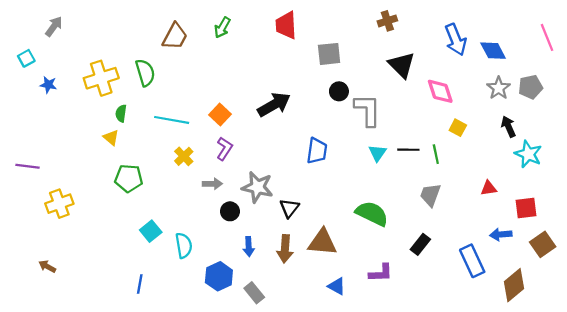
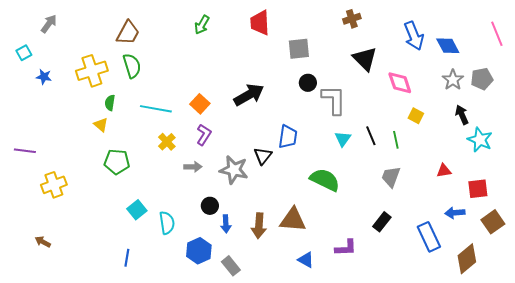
brown trapezoid: (175, 36) -> (128, 33), moved
black line: (408, 150) -> (371, 136), turned 66
black triangle: (289, 208) -> (263, 156), moved
black circle: (230, 211) -> (210, 206), moved
green semicircle: (372, 214) -> (325, 180), moved

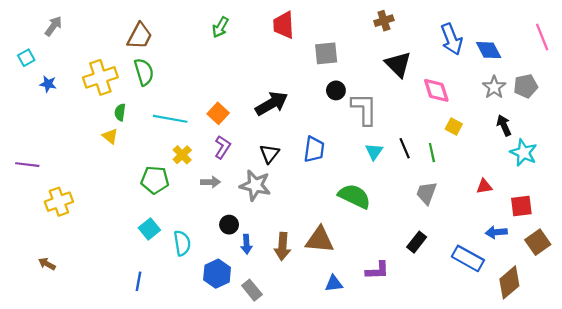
black triangle: (263, 156) -> (269, 154), moved
green pentagon: (117, 162) -> (155, 180), moved
blue rectangle: (429, 237) -> (468, 258), turned -36
blue triangle: (306, 260) -> (334, 283), turned -36

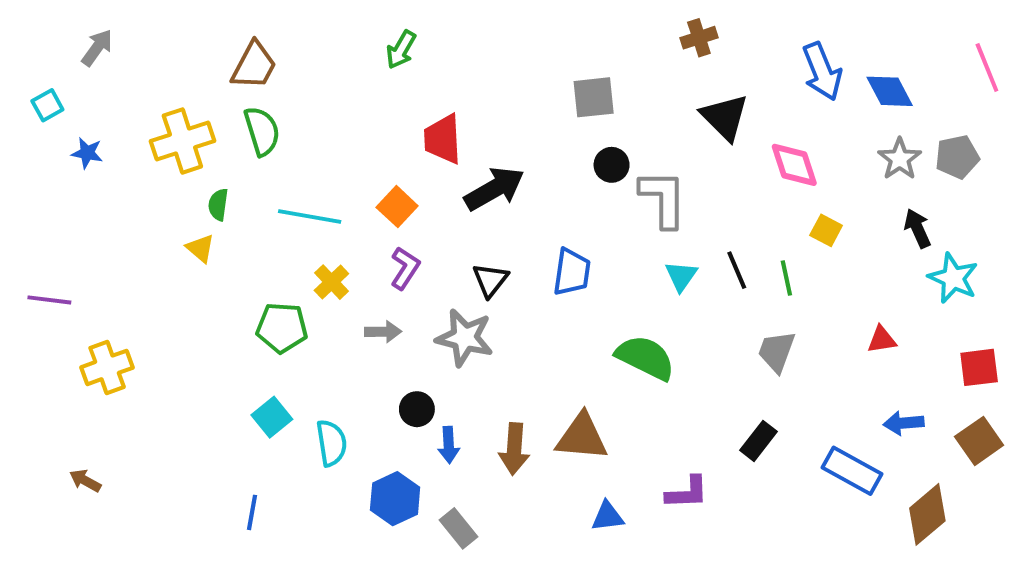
red trapezoid: (284, 25) -> (443, 139), moved
red square: (521, 206) -> (979, 367), moved

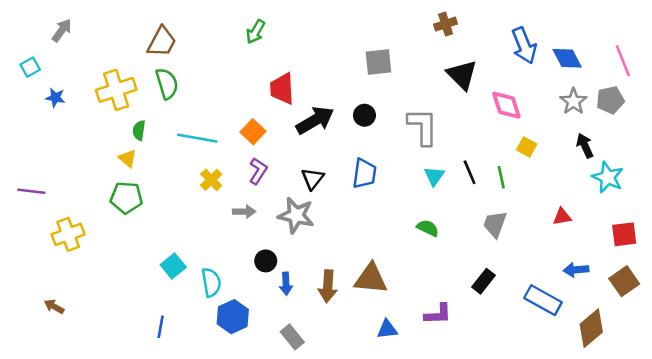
pink line: (987, 68) -> (623, 61), moved
black circle: (612, 165) -> (364, 115), moved
green pentagon: (282, 328) -> (126, 198), moved
green semicircle: (645, 358) -> (428, 228), moved, size x0.6
blue hexagon: (395, 499) -> (233, 317), moved

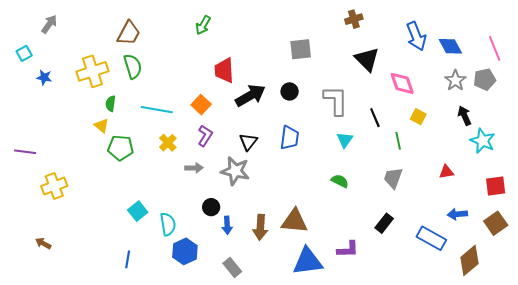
black line: (470, 172) -> (375, 118), moved
green pentagon: (126, 198) -> (121, 148), moved
blue triangle: (387, 329) -> (308, 261), size x1.8

